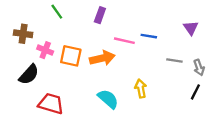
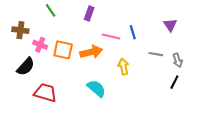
blue line: (149, 36) -> (133, 32), turned 64
yellow arrow: (141, 88) -> (123, 67), moved

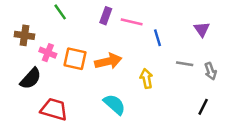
pink line: (111, 36) -> (132, 22), moved
black line: (174, 82) -> (203, 107), moved

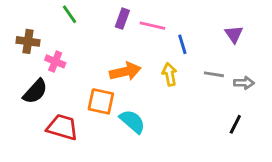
orange square: (75, 59) -> (101, 101), moved
gray arrow: (210, 71) -> (244, 83), turned -70
yellow arrow: (146, 78) -> (170, 74), moved

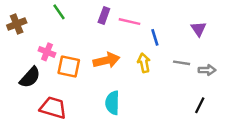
brown cross: (28, 41) -> (17, 24), moved, turned -30
orange square: (101, 101) -> (69, 66), moved
cyan semicircle: (132, 121) -> (112, 103), turned -130

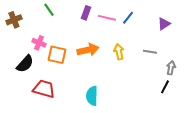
purple triangle: (199, 29) -> (164, 24), turned 32
blue line: (155, 37) -> (128, 18), moved, turned 56
gray arrow: (207, 70) -> (171, 68), moved, turned -80
cyan semicircle: (112, 103) -> (92, 96), moved

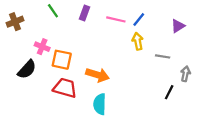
purple rectangle: (86, 13) -> (84, 13), moved
orange arrow: (88, 50) -> (98, 75), moved, turned 30
yellow arrow: (119, 52) -> (138, 41), moved
black line: (165, 87) -> (169, 92), moved
red trapezoid: (44, 89) -> (65, 88), moved

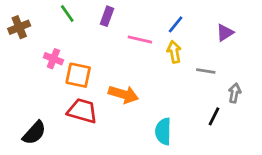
pink line: (116, 19) -> (140, 40), moved
black semicircle: (27, 69) -> (34, 133), moved
cyan semicircle: (100, 104) -> (163, 131), moved

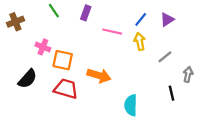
purple triangle: (225, 33) -> (167, 19), moved
gray line: (206, 71) -> (165, 57), turned -48
black line: (214, 116) -> (171, 93), turned -40
black semicircle: (34, 133) -> (27, 79), moved

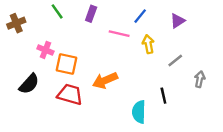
blue line: (141, 19) -> (140, 16), moved
orange arrow: (99, 76) -> (105, 80), turned 140
black line: (171, 93) -> (163, 96), moved

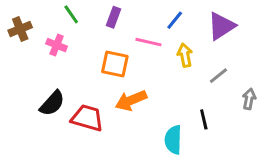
purple triangle: (177, 21) -> (221, 26), size x1.5
pink cross: (45, 50) -> (57, 45), moved
orange square: (66, 64) -> (115, 64), moved
black semicircle: (29, 84) -> (52, 103), moved

